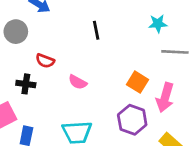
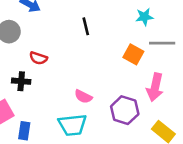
pink semicircle: (78, 82) -> (83, 97), moved
orange square: (137, 82) -> (133, 54), moved

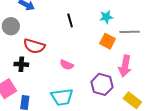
cyan star: (144, 17) -> (106, 17), moved
red semicircle: (38, 58) -> (34, 46), size x1.5
pink semicircle: (83, 97) -> (67, 65), moved

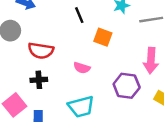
orange square: (108, 41) -> (103, 37), moved
black cross: (21, 64) -> (39, 80), moved

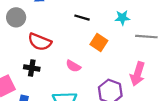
black line: (79, 15) -> (82, 18), turned -64

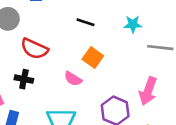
orange square: (99, 43) -> (93, 57), moved

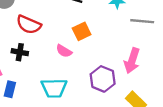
orange square: (93, 57) -> (82, 31), turned 30

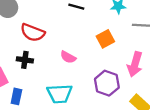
orange square: (82, 31) -> (105, 39), moved

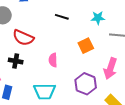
pink semicircle: (68, 57) -> (53, 60), turned 56

